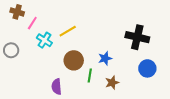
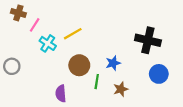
gray circle: (11, 50) -> (12, 66), moved

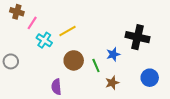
blue star: (113, 63) -> (113, 54), moved
blue circle: (159, 74) -> (150, 78), moved
green line: (97, 82) -> (96, 65), moved, turned -32

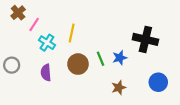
brown cross: (17, 12) -> (18, 13), turned 32
yellow line: (68, 31) -> (72, 33), turned -48
green line: (96, 65) -> (100, 59), moved
purple semicircle: (56, 87) -> (46, 73), moved

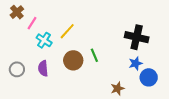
yellow line: (72, 33) -> (67, 31), turned 30
blue star: (120, 58) -> (136, 63), moved
gray circle: (12, 65) -> (17, 69), moved
brown star: (119, 88) -> (117, 89), moved

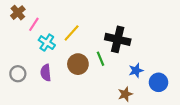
black cross: (137, 37) -> (118, 39), moved
blue star: (136, 63) -> (136, 71), moved

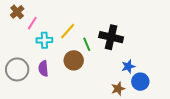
cyan cross: (47, 43) -> (44, 40), turned -35
green line: (101, 59) -> (87, 44), moved
gray circle: (18, 74) -> (17, 69), size x1.5
blue circle: (159, 82) -> (140, 82), moved

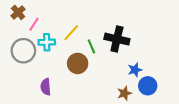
purple semicircle: (43, 68) -> (46, 87), moved
gray circle: (17, 69) -> (23, 51), moved

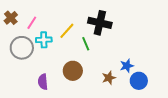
brown cross: (18, 12) -> (11, 18), moved
black cross: (117, 39) -> (100, 23), moved
brown circle: (78, 63) -> (73, 71), moved
brown star: (124, 93) -> (109, 78), moved

